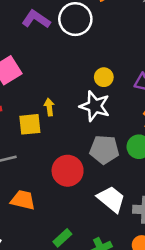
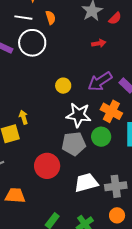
white star: (95, 106) -> (79, 115), moved
white trapezoid: (111, 199) -> (86, 183), turned -45

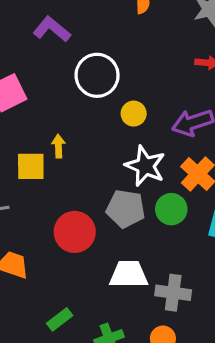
white circle: (32, 43) -> (97, 75), moved

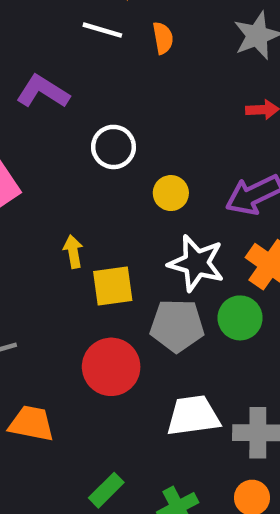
white circle: (97, 75) -> (113, 147), size x0.7
yellow square: (31, 166) -> (113, 286), moved

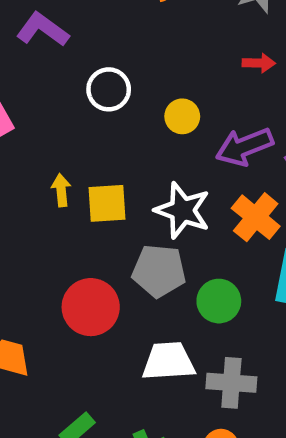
yellow circle: (171, 193) -> (182, 116), moved
yellow square: (113, 286) -> (107, 203), moved
green circle: (240, 318) -> (219, 301), moved

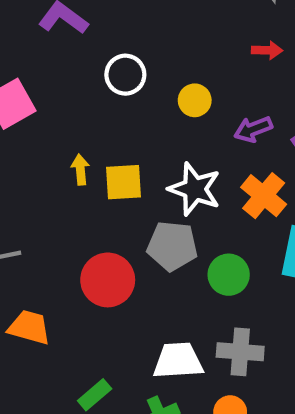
purple arrow: (244, 147) -> (253, 129), size x0.7
white trapezoid: (168, 361) -> (178, 361), moved

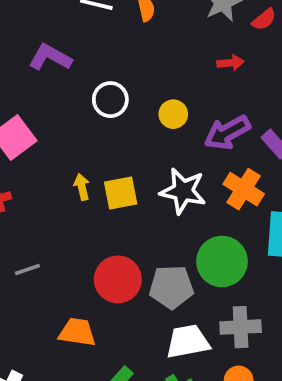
purple arrow: (253, 129) -> (227, 133), size x1.4
gray pentagon: (172, 246) -> (171, 287), moved
green circle: (229, 275) -> (222, 261), size x1.4
orange trapezoid: (29, 327) -> (77, 332), moved

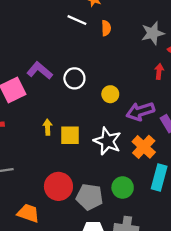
purple L-shape: (50, 57) -> (40, 71), moved
red arrow: (230, 63) -> (159, 71), moved, turned -88
green circle: (222, 261) -> (123, 188), size x0.7

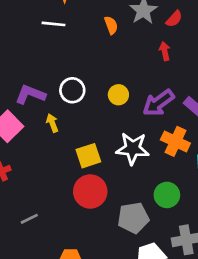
orange semicircle: (106, 28) -> (111, 25), moved
yellow arrow: (48, 127) -> (52, 123), moved
red circle: (58, 186) -> (90, 191), moved

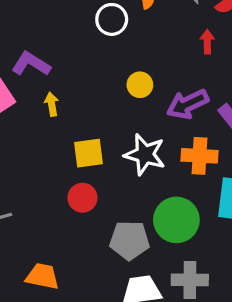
white circle: (72, 90) -> (112, 19), moved
orange cross: (175, 141) -> (200, 156), turned -32
red circle: (90, 191) -> (82, 198), size x0.7
green circle: (167, 195) -> (176, 220), size x1.4

